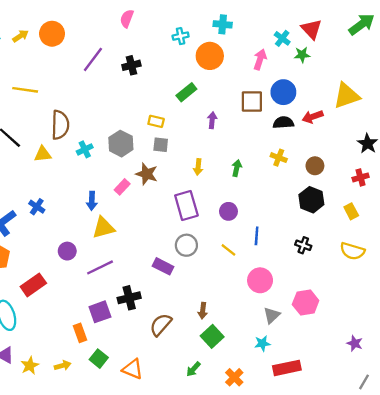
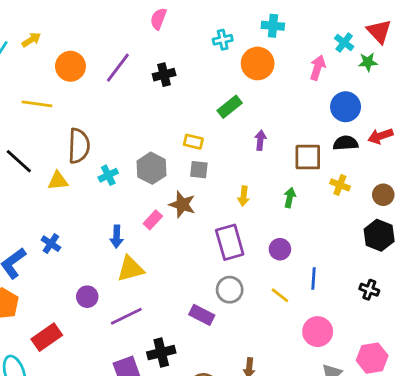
orange circle: (52, 34) -> (70, 66), moved
brown square: (252, 101) -> (308, 157), moved

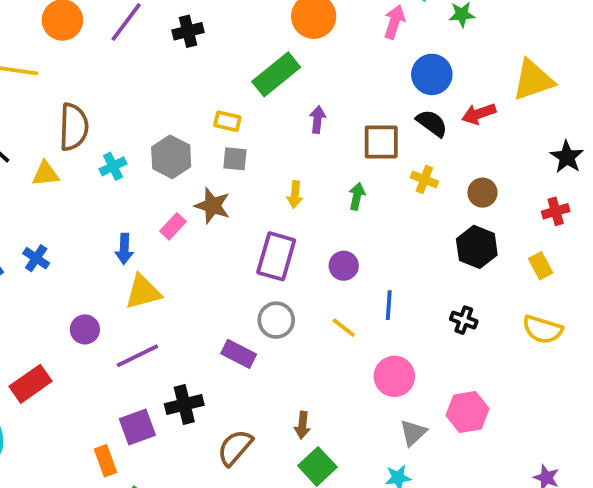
green rectangle: (230, 107) -> (276, 74), size x1.4
black semicircle: (346, 143) -> (432, 123), turned 40
purple rectangle: (230, 242) -> (276, 256), turned 32

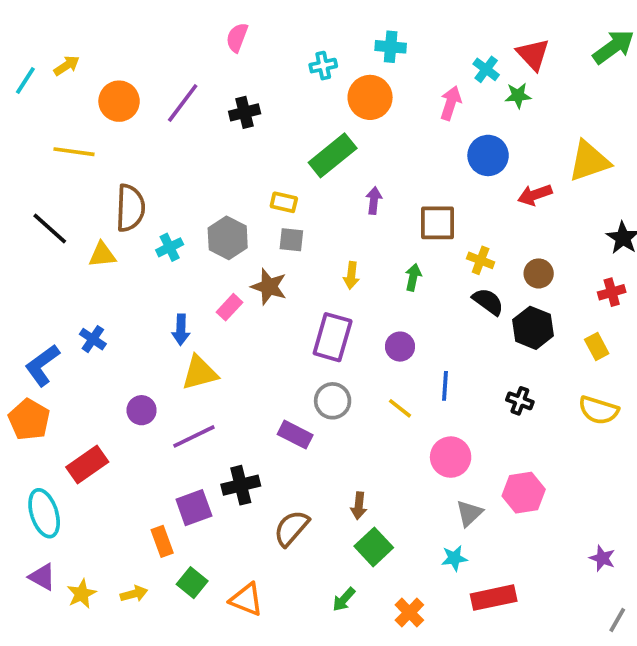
black semicircle: (432, 123) -> (488, 302), moved

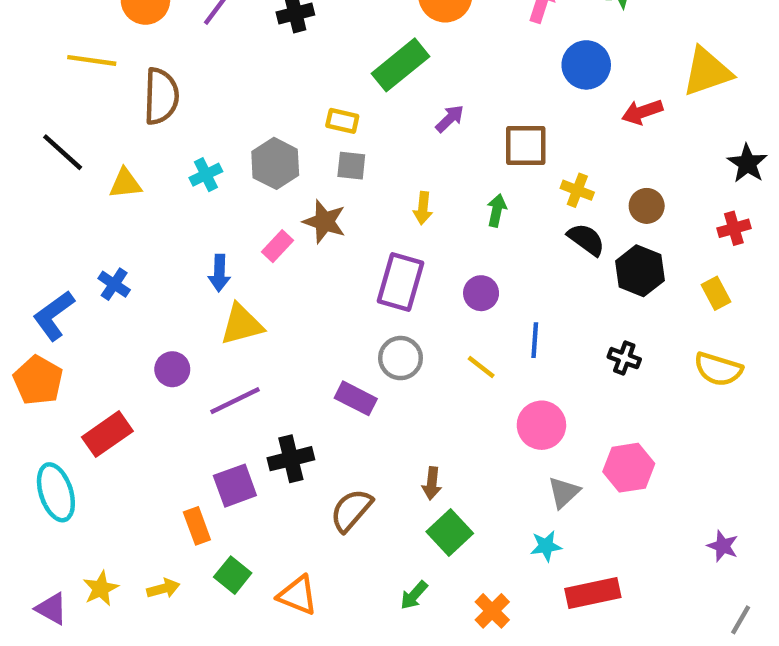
purple arrow: (374, 200) -> (450, 119), turned 40
brown semicircle: (130, 208) -> (161, 96), moved
purple triangle: (42, 577) -> (51, 609), moved

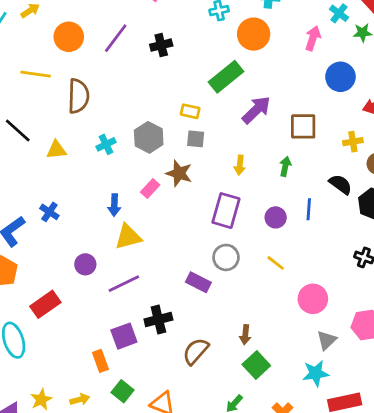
purple arrow: (450, 119) -> (256, 110), size x1.6
yellow cross: (577, 190) -> (353, 142), moved, turned -30
blue line: (535, 340) -> (309, 209), moved
cyan star: (546, 546) -> (316, 373), size x1.4

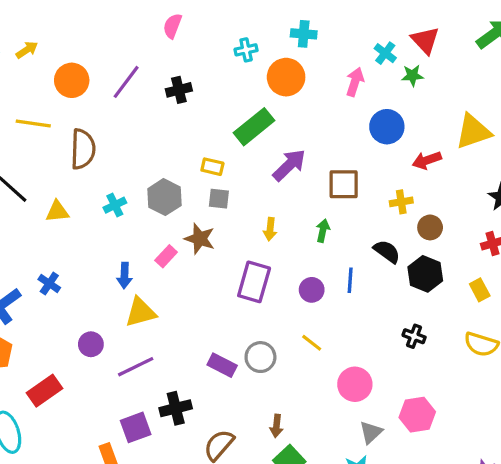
gray circle: (226, 257) -> (260, 357), moved

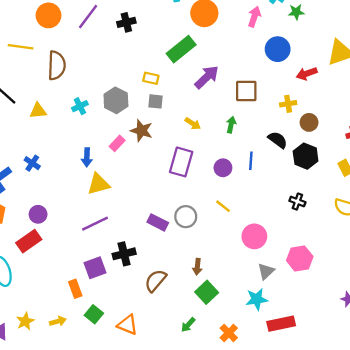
yellow arrow: (270, 229) -> (193, 124), turned -63
purple circle: (91, 344) -> (38, 214), moved

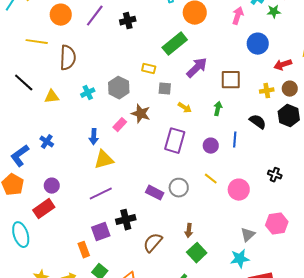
gray square: (155, 101) -> (165, 89), moved
brown circle: (309, 122) -> (290, 89), moved
black hexagon: (306, 156) -> (289, 116), moved
pink circle: (254, 236) -> (239, 190), moved

